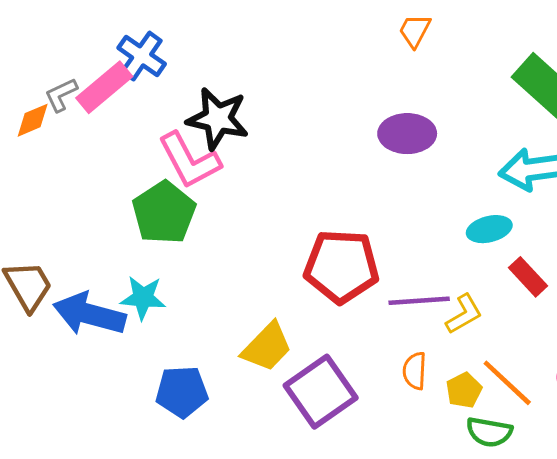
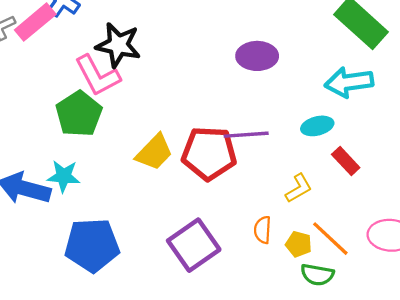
purple line: (419, 301) -> (246, 135), moved
yellow trapezoid: (267, 347) -> (154, 152), moved
yellow pentagon: (464, 390) -> (299, 244), turned -30
blue pentagon: (182, 392) -> (92, 245), size x1.4

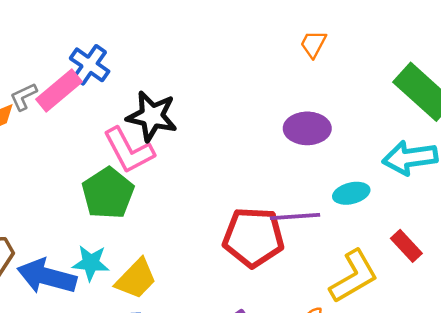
cyan ellipse: (317, 126) -> (351, 193), moved
yellow trapezoid: (154, 152) -> (136, 279), moved
yellow L-shape: (299, 188) -> (354, 276), size x1.6

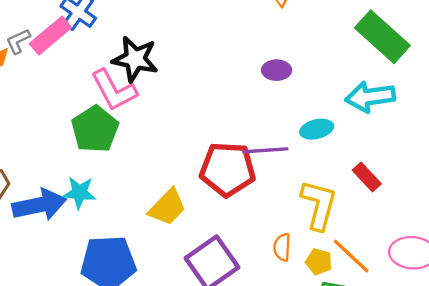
purple ellipse: (307, 128) -> (277, 70), size x0.7
blue arrow: (47, 276) -> (39, 205), turned 153
yellow L-shape: (354, 276) -> (319, 205), turned -45
yellow trapezoid: (136, 279) -> (167, 207), moved

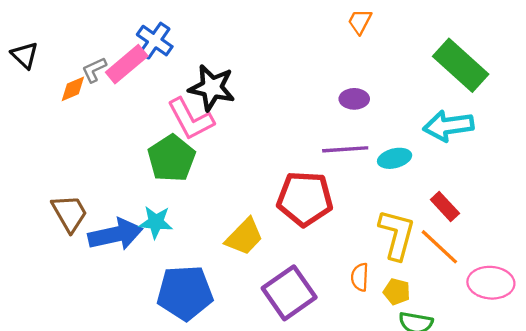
purple line: (265, 150) -> (345, 149), moved
orange line: (351, 256) -> (439, 247), moved

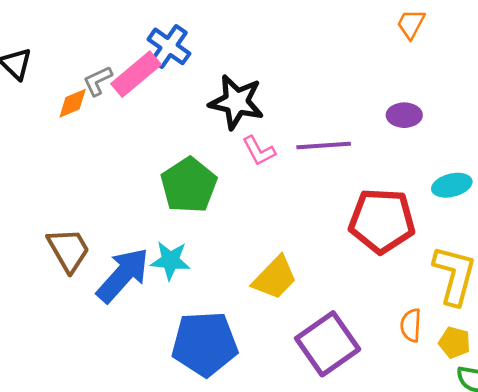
pink L-shape: (191, 119) -> (259, 151), moved, size x0.6
purple line: (345, 149) -> (324, 146), moved
red pentagon: (305, 199) -> (382, 221), moved
blue arrow: (115, 234) -> (123, 275), turned -36

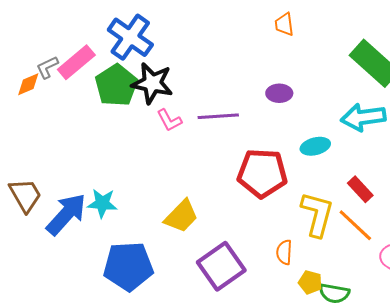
orange trapezoid: (411, 24) -> (284, 24), turned -35
blue cross: (169, 46) -> (130, 37), moved, size x1.4
green pentagon: (189, 185) -> (116, 85), moved
yellow pentagon: (454, 342) -> (310, 282), moved

